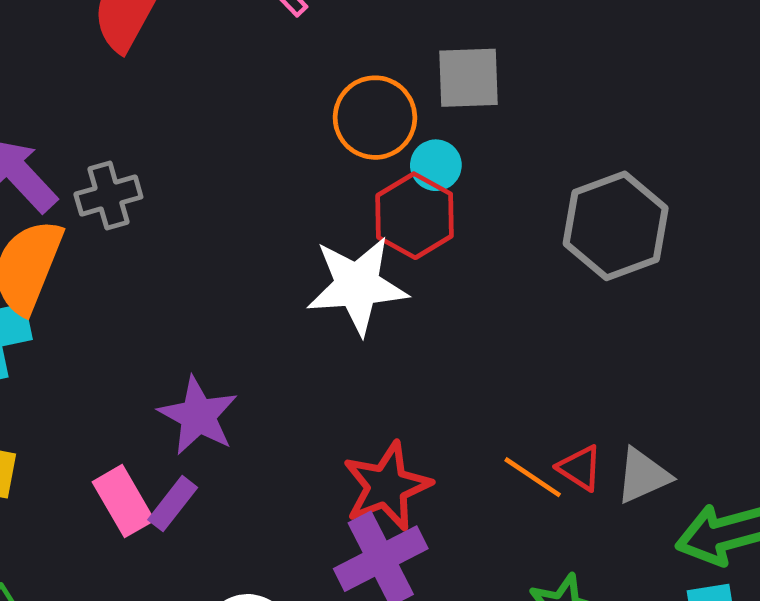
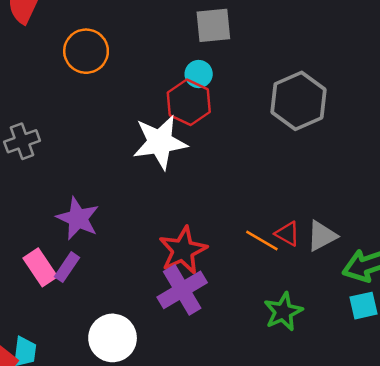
orange circle: (375, 118) -> (86, 51), moved
gray cross: (108, 196) -> (22, 141), moved

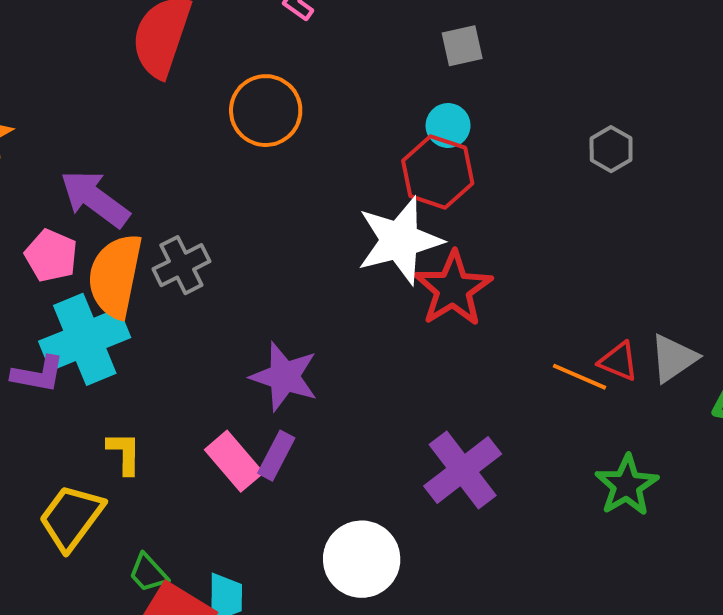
gray square: (213, 25) -> (462, 46), size x0.7
gray hexagon: (298, 101) -> (611, 149), size x0.5
red star: (183, 250) -> (453, 289), moved

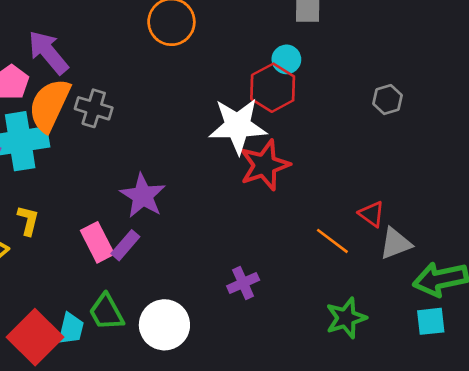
gray cross: (181, 265) -> (94, 108), turned 30
red triangle: (618, 361) -> (372, 214), moved
purple cross: (463, 470) -> (243, 283), size x0.6
green trapezoid: (148, 573) -> (106, 312), moved, size x1.4

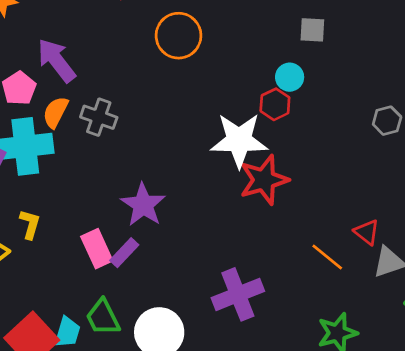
red hexagon: (273, 88) -> (275, 104), size x0.7
orange semicircle: (49, 105) -> (56, 112), size x0.6
purple cross: (243, 283) -> (238, 294), size x1.6

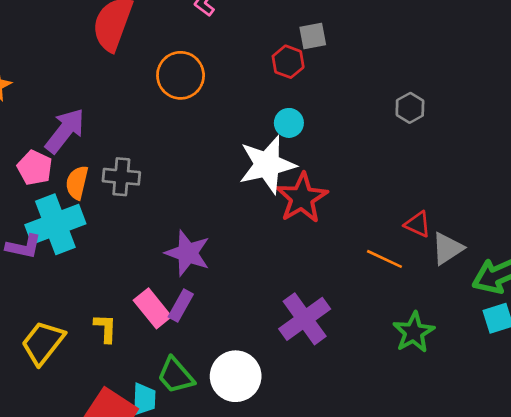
purple arrow: (56, 60) -> (65, 131), turned 90
cyan circle: (290, 77) -> (289, 123), moved
red hexagon: (275, 104) -> (288, 62), moved
yellow L-shape: (30, 224) -> (105, 328), moved

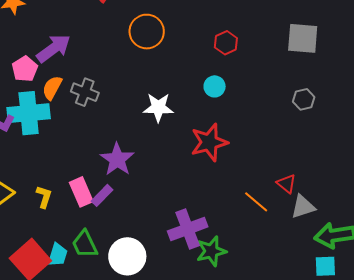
gray square: (313, 36) -> (303, 38), moved, size x1.6
white star: (267, 165) -> (158, 107), moved, size x0.7
green star: (414, 332) -> (211, 251), moved

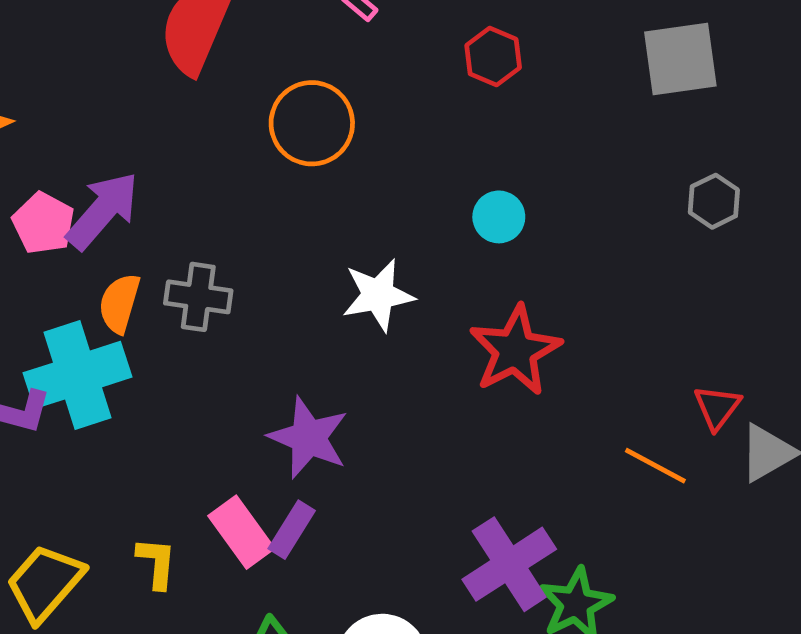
red hexagon: (226, 43) -> (493, 57), moved
pink pentagon: (25, 69) -> (43, 223), moved
red triangle: (286, 184) -> (717, 407), turned 40

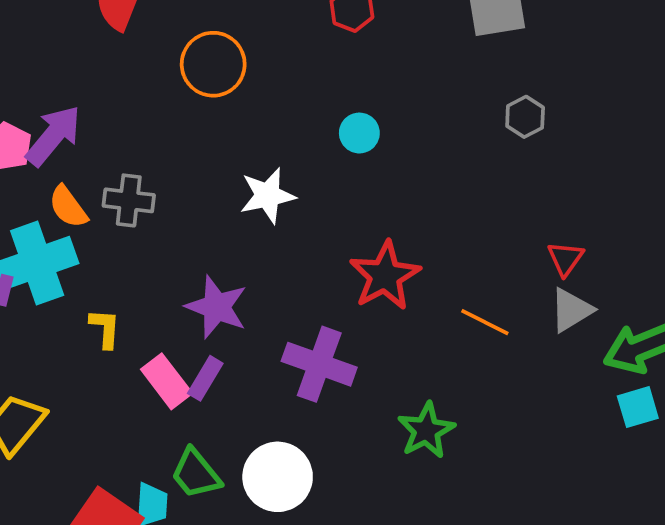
orange semicircle: (119, 303) -> (68, 207), turned -51
red star: (515, 350) -> (385, 276), moved
red triangle: (717, 407) -> (565, 259), moved
yellow L-shape: (157, 563) -> (105, 328), moved
purple cross: (509, 564) -> (319, 364), moved, turned -36

